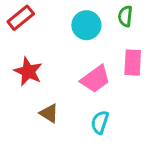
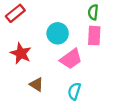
cyan circle: (86, 25) -> (58, 33), moved
pink rectangle: (133, 63) -> (94, 36), moved

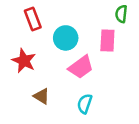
green semicircle: (93, 12) -> (121, 14), moved
red rectangle: (15, 13) -> (33, 19), moved, turned -72

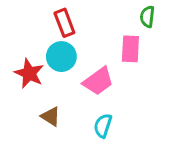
red rectangle: (33, 19) -> (64, 23), moved
cyan circle: (66, 38) -> (61, 57), moved

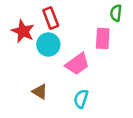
red star: (29, 73) -> (23, 31), moved

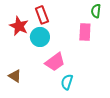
pink trapezoid: (77, 64) -> (55, 62), moved
brown triangle: (40, 92) -> (15, 76), moved

